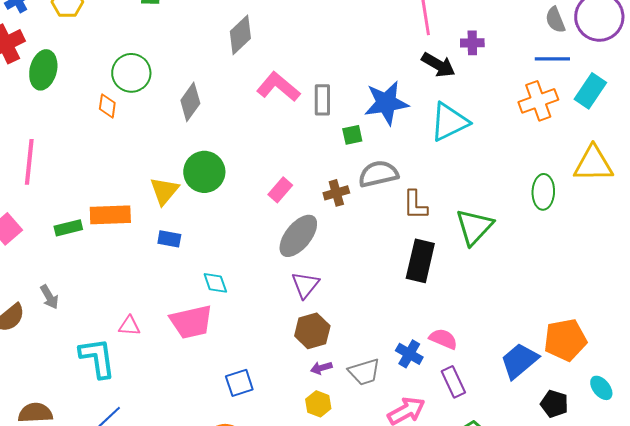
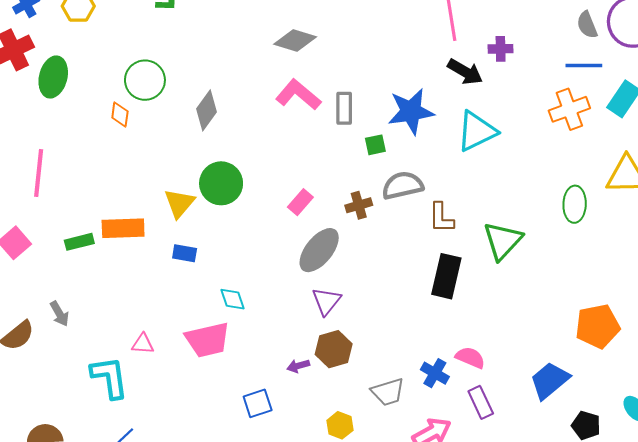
gray diamond: (240, 35) -> (295, 41), moved, turned 60
orange pentagon: (565, 340) -> (598, 326), moved
purple arrow: (321, 368) -> (298, 366), moved

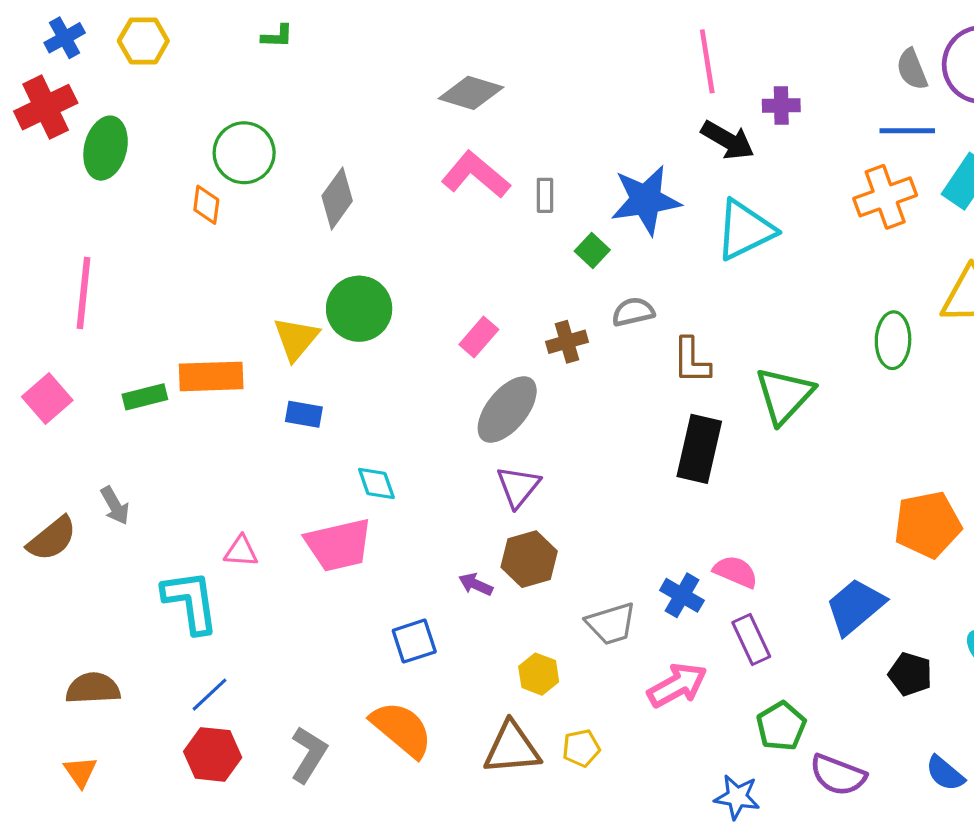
gray rectangle: (344, 108) -> (545, 195), size x0.7
green square: (375, 145) -> (592, 250), turned -35
gray semicircle: (403, 185) -> (633, 312), size x0.7
purple arrow: (298, 366) -> (476, 584), turned 40

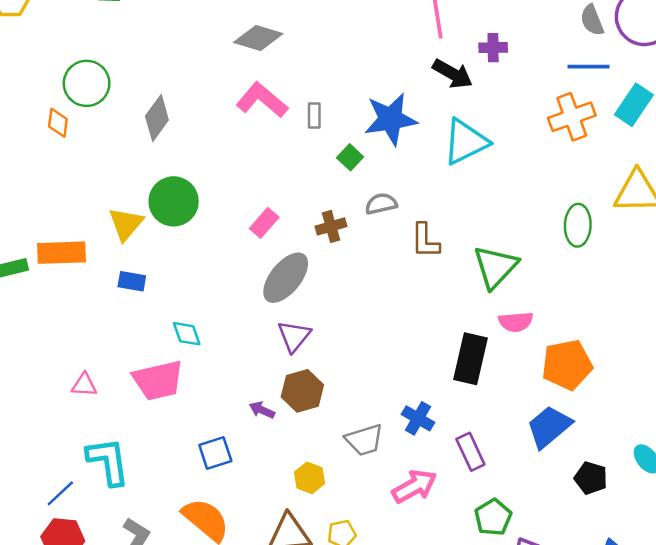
black rectangle: (699, 449) -> (470, 359), moved
orange pentagon: (928, 524) -> (567, 365), moved
pink semicircle: (736, 572) -> (516, 322), moved, turned 152
cyan L-shape: (191, 602) -> (108, 461), moved

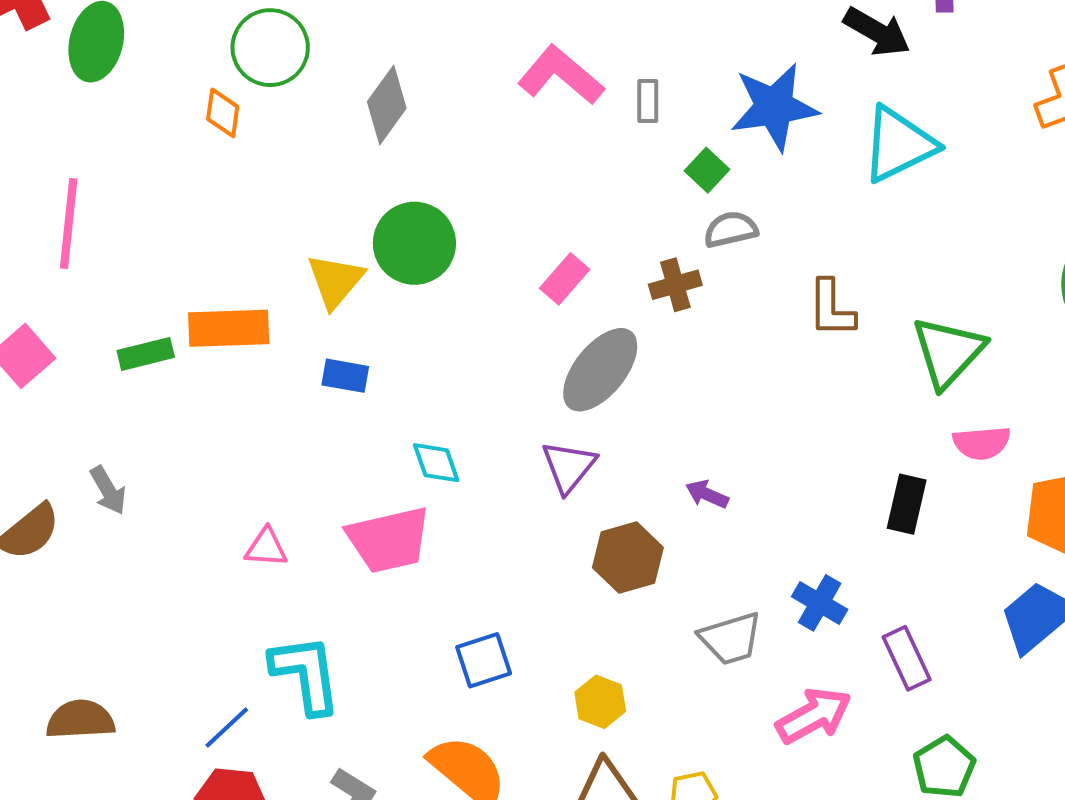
gray semicircle: (381, 204) -> (731, 229), moved
purple triangle: (294, 336) -> (569, 467), moved
black rectangle: (470, 359) -> (907, 504), size x0.7
purple arrow: (262, 410) -> (707, 494), moved
yellow hexagon: (310, 478) -> (600, 702), moved

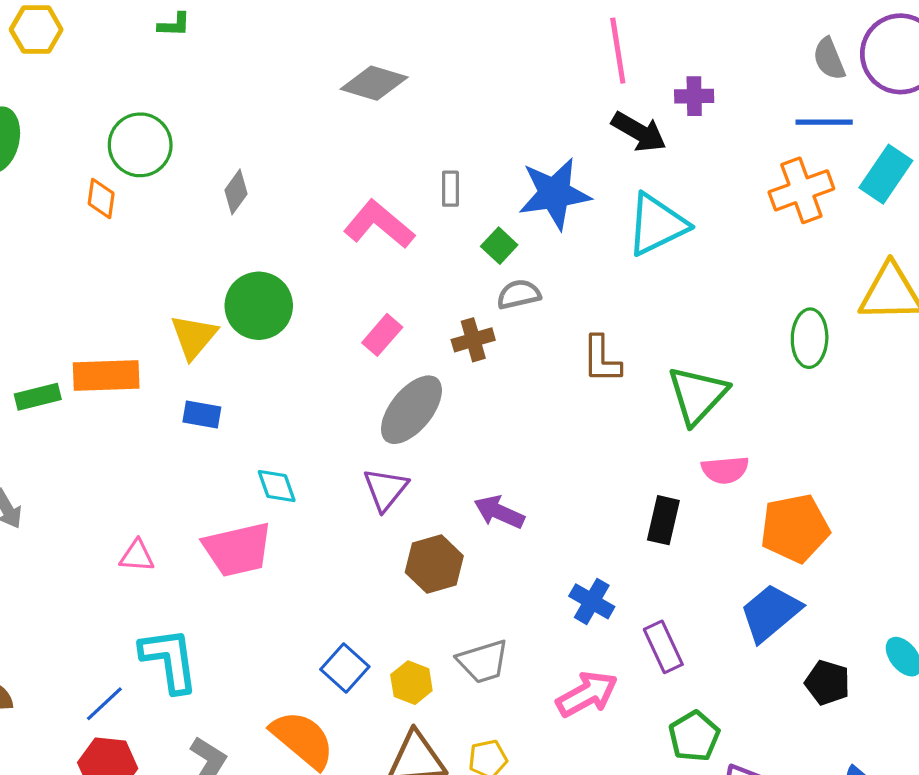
pink L-shape: (561, 75) -> (379, 224), moved
gray diamond: (387, 105) -> (236, 192), size x0.7
purple arrow: (707, 494) -> (499, 512), size x1.4
gray trapezoid: (731, 639) -> (483, 662), moved
blue square: (484, 660) -> (345, 668), moved, turned -30

